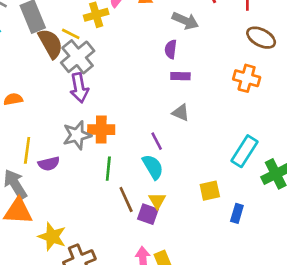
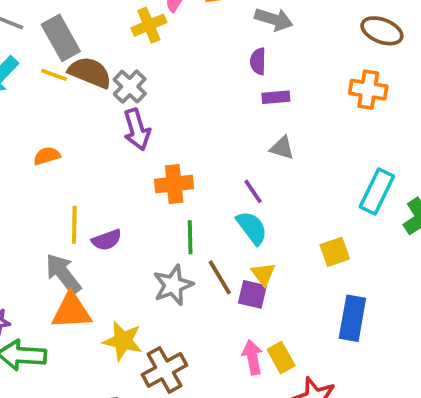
yellow line: (71, 34) -> (54, 75), moved
brown semicircle: (50, 44) -> (90, 72), turned -32
gray cross: (78, 57) -> (130, 87), size x0.7
gray star: (77, 135) -> (173, 285), moved
blue rectangle: (237, 213) -> (352, 318), moved, size x1.6

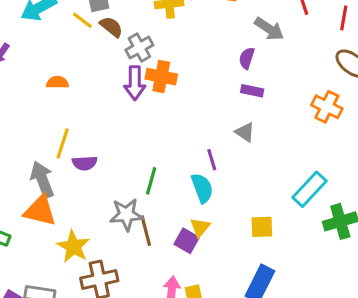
brown semicircle: (90, 72) -> (111, 27), size x0.7
orange cross: (174, 184) -> (161, 77), moved
brown line: (220, 277) -> (146, 231), moved

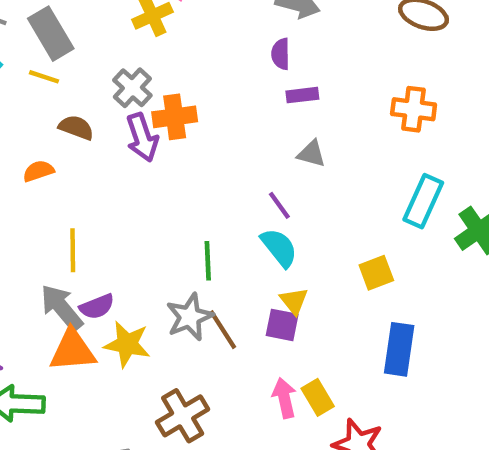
brown semicircle: (111, 27) -> (76, 127), moved
orange cross: (327, 107) -> (414, 109), moved
purple semicircle: (85, 163) -> (97, 307), moved
yellow star: (73, 247) -> (127, 344), moved

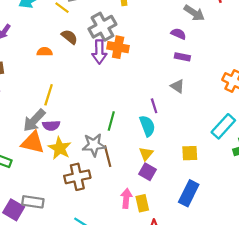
purple semicircle: (281, 54) -> (178, 34), turned 96
gray cross: (132, 88) -> (102, 27), size x1.4
gray arrow: (62, 308) -> (34, 120), turned -115
purple square: (282, 325) -> (147, 172), moved
brown cross: (183, 416) -> (77, 177), moved

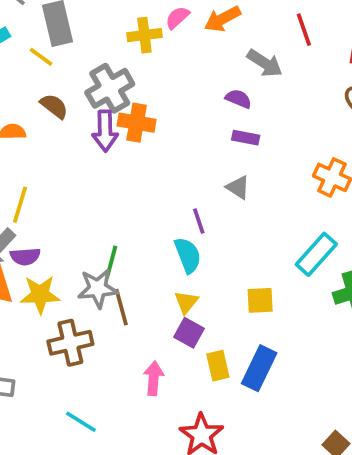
green line: (111, 121) -> (111, 262), moved
yellow star: (60, 148) -> (40, 295), turned -30
yellow rectangle: (142, 203) -> (218, 366), moved

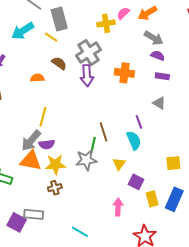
gray arrow: (265, 63) -> (154, 38), moved
orange cross: (137, 123) -> (124, 73), moved
yellow triangle: (186, 302) -> (119, 164), moved
brown line: (121, 307) -> (104, 132), moved
brown cross: (70, 343) -> (55, 188), moved, size x0.6

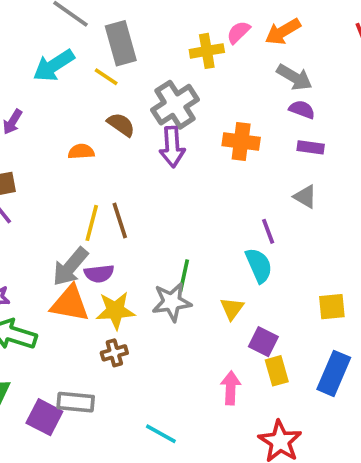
brown line: (104, 132) -> (120, 220), moved
yellow rectangle: (152, 199) -> (277, 371), moved

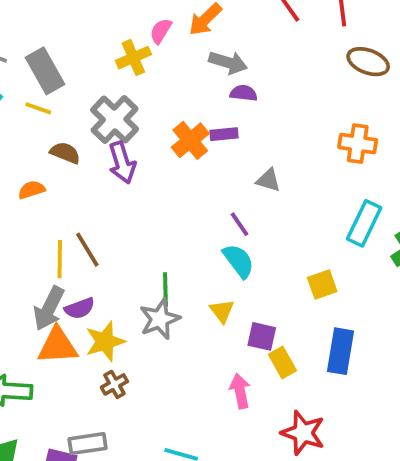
orange cross: (241, 142) -> (190, 140), turned -33
purple rectangle: (311, 147) -> (224, 134), moved

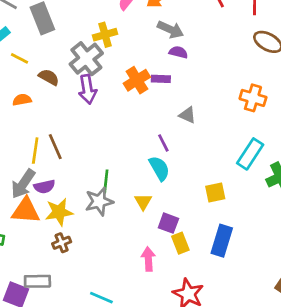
yellow cross: (133, 58) -> (105, 35), moved
yellow line: (38, 108) -> (20, 58), moved

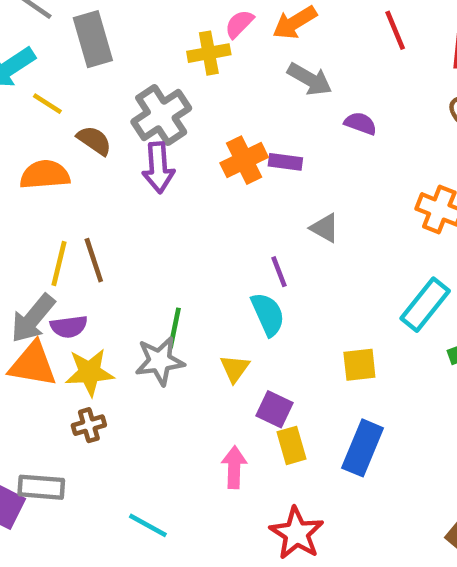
yellow cross: (105, 35) -> (209, 53), moved
purple semicircle: (178, 52) -> (360, 123), moved
orange semicircle: (22, 100) -> (45, 175), size x1.5

